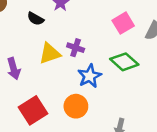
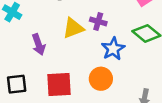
red square: (33, 110) -> (59, 84), turned 32

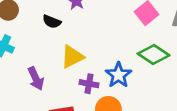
purple cross: (98, 21) -> (89, 84), moved

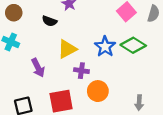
blue star: (118, 75) -> (105, 47), moved

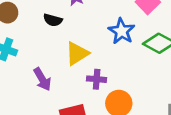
blue star: (105, 47) -> (121, 31), moved

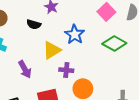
blue star: (121, 31) -> (75, 34), moved

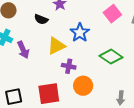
green diamond: (114, 44) -> (111, 57), moved
purple arrow: (25, 69) -> (23, 50), moved

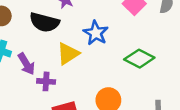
black semicircle: (41, 19) -> (44, 22), size x1.6
purple cross: (69, 66) -> (46, 81), moved

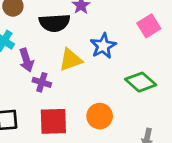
black semicircle: (44, 22) -> (55, 23), turned -32

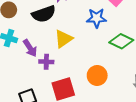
blue star: (103, 46) -> (96, 18), moved, turned -30

